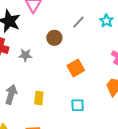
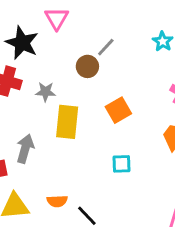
gray line: (78, 22) -> (106, 47), moved
yellow rectangle: (39, 98) -> (67, 122), moved, size x1.6

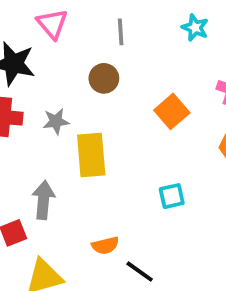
gray line: (106, 47) -> (121, 32), moved, turned -36
orange square: (118, 110) -> (172, 111), moved
orange semicircle: (57, 201) -> (105, 245), moved

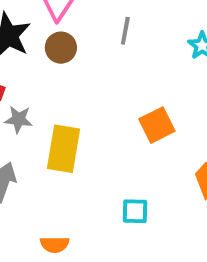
brown circle: (104, 78) -> (61, 48), moved
gray star: (56, 121) -> (18, 119), moved

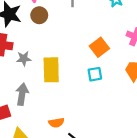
cyan square: (135, 211) -> (95, 74), moved

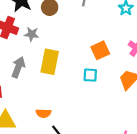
gray star: (24, 59) -> (32, 34), moved
gray arrow: (22, 94) -> (18, 67), moved

